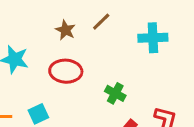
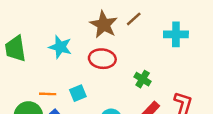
brown star: (65, 30) -> (104, 25), size x1.6

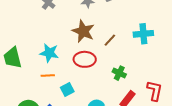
brown line: (134, 19) -> (110, 40), moved
orange line: (48, 94) -> (48, 75), moved

